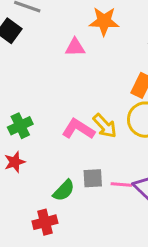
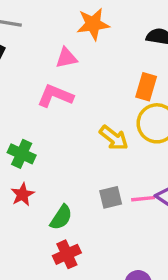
green cross: (20, 126) -> (22, 154), turned -30
pink L-shape: (78, 129) -> (55, 96), moved
green semicircle: (64, 190) -> (61, 217), moved

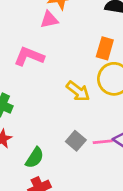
pink triangle: (66, 58) -> (49, 20), moved
gray square: (111, 197) -> (76, 141), turned -36

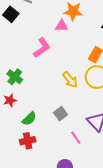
pink L-shape: (29, 56) -> (42, 48), turned 110
pink line: (103, 142) -> (76, 137), moved, turned 48

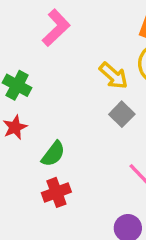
gray square: (60, 114) -> (122, 114), moved

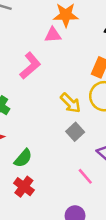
red cross: (56, 192) -> (24, 187), turned -36

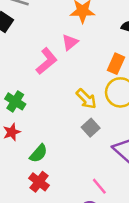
pink triangle: (53, 35) -> (70, 42), moved, turned -36
pink line: (85, 176) -> (99, 186), moved

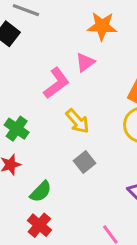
yellow arrow: (86, 99) -> (77, 121), moved
gray square: (91, 128) -> (84, 162), moved

